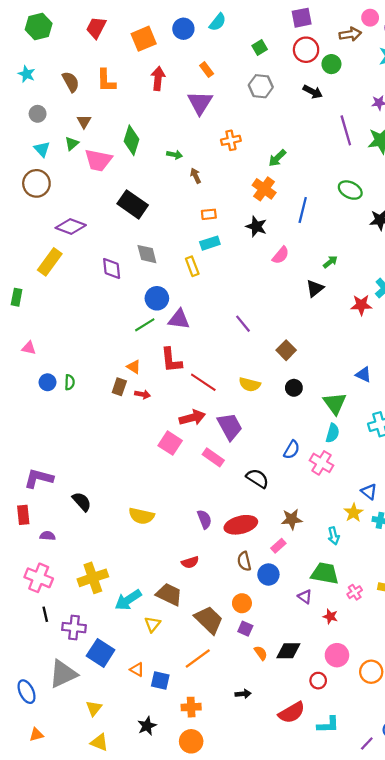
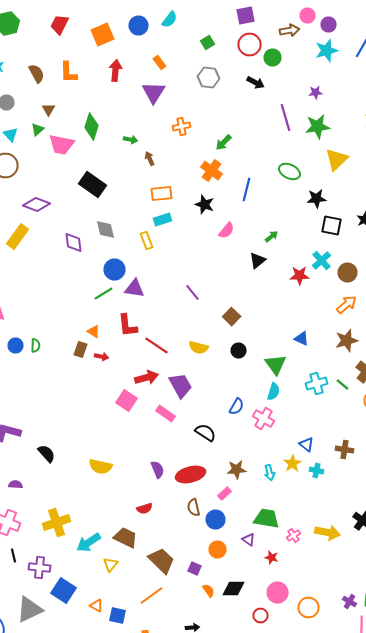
orange rectangle: (209, 214) -> (162, 194), size x1.5
cyan arrow: (334, 536) -> (270, 472), moved
orange circle: (242, 603) -> (218, 550), moved

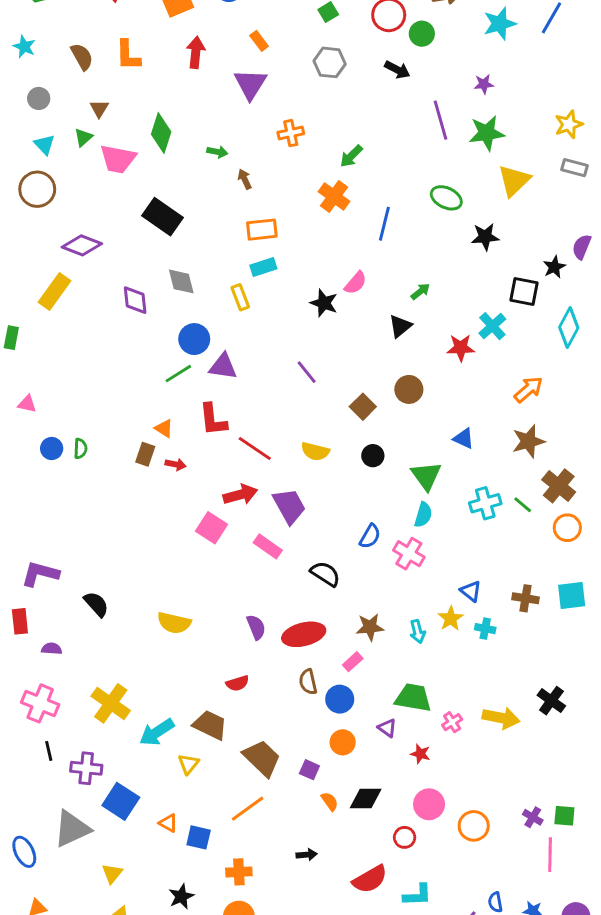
black star: (204, 204) -> (324, 303), moved
black square: (332, 226) -> (524, 291), moved
brown circle: (348, 272) -> (409, 389), moved
yellow cross: (56, 522) -> (111, 703), turned -36

